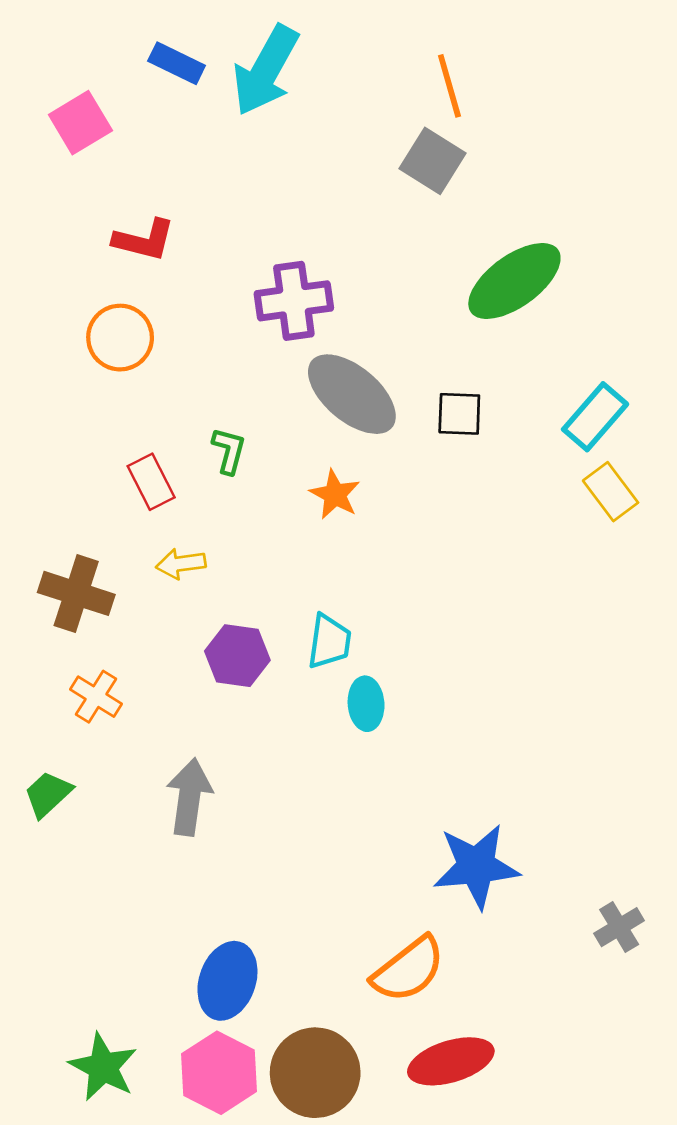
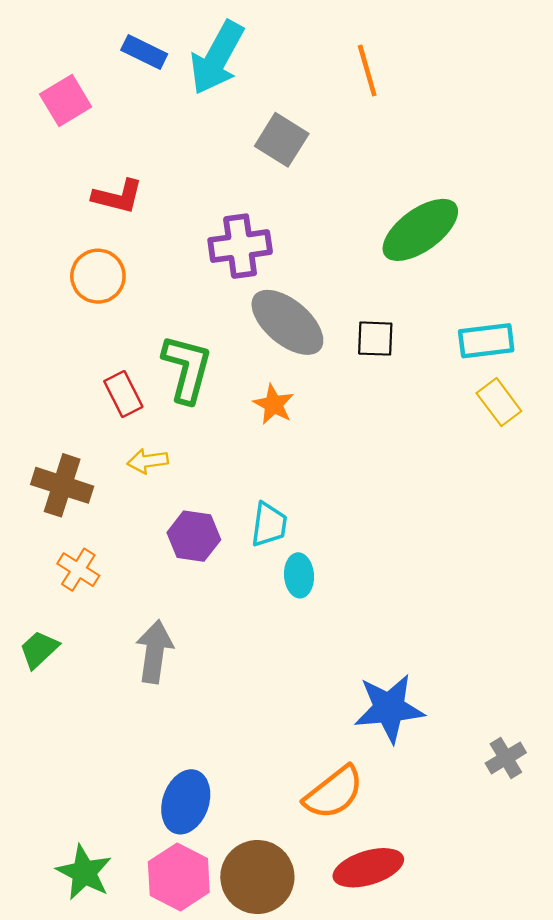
gray square: (432, 161) -> (282, 140), moved
cyan rectangle: (595, 417) -> (486, 341), turned 42
green L-shape: (229, 451) -> (187, 369), size x1.8

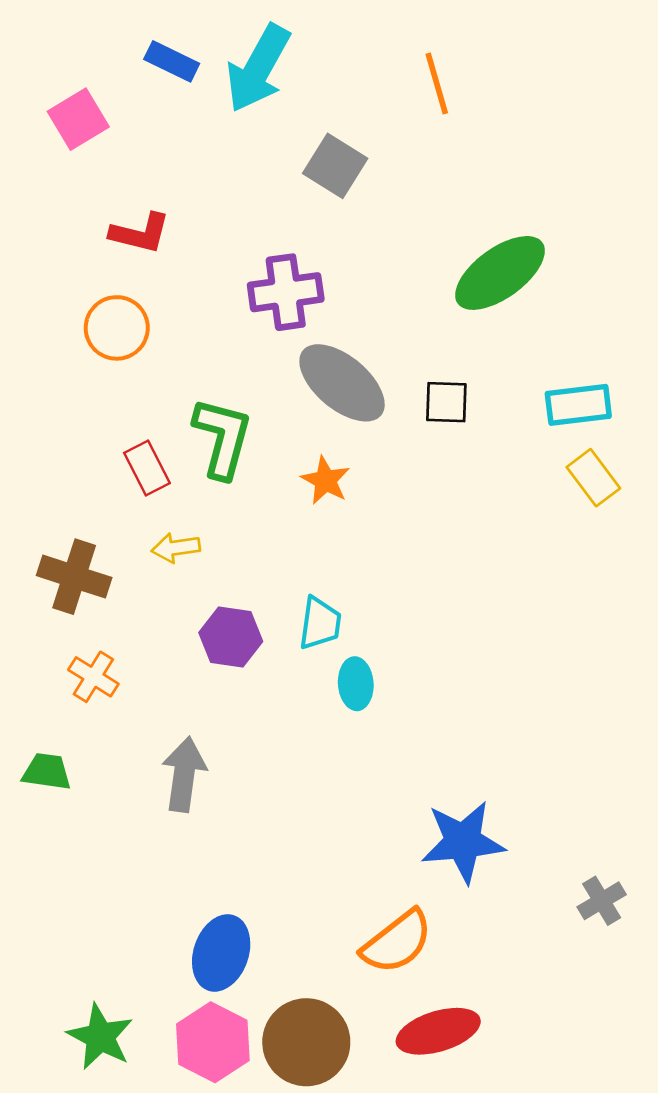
green trapezoid: (39, 649) -> (47, 772), turned 51

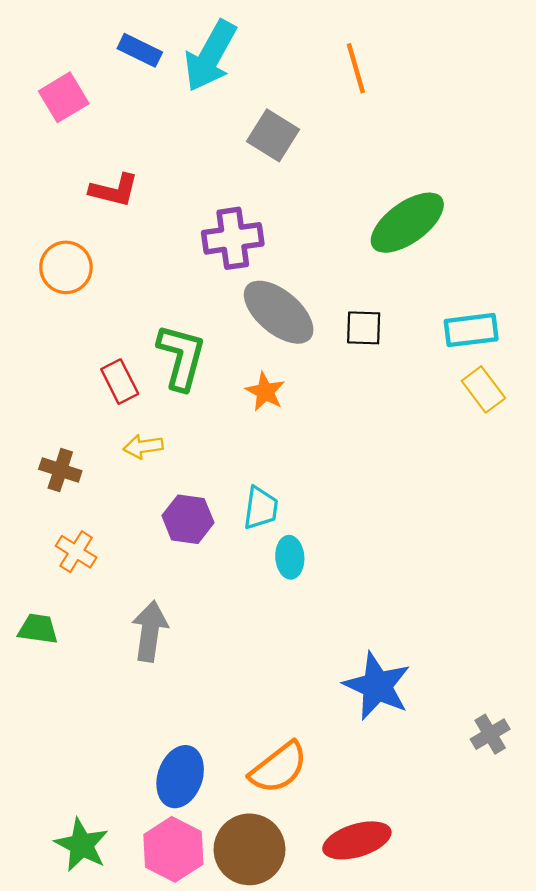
orange circle: (117, 328) -> (66, 267), moved
brown cross: (74, 577) -> (60, 470), size x0.7
blue star: (463, 842) -> (377, 686), turned 30
orange semicircle: (397, 942) -> (279, 768), moved

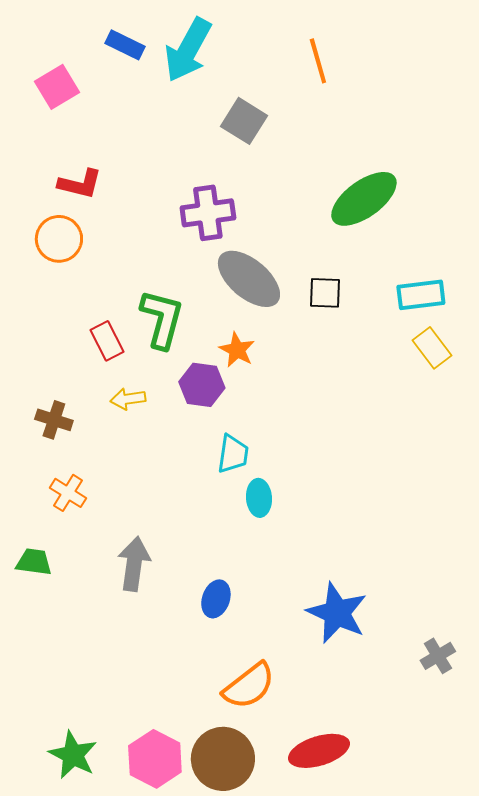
red L-shape: (114, 190) -> (80, 184), moved
purple hexagon: (188, 519) -> (202, 385), moved
blue ellipse: (180, 777) -> (216, 599), moved, size x0.7

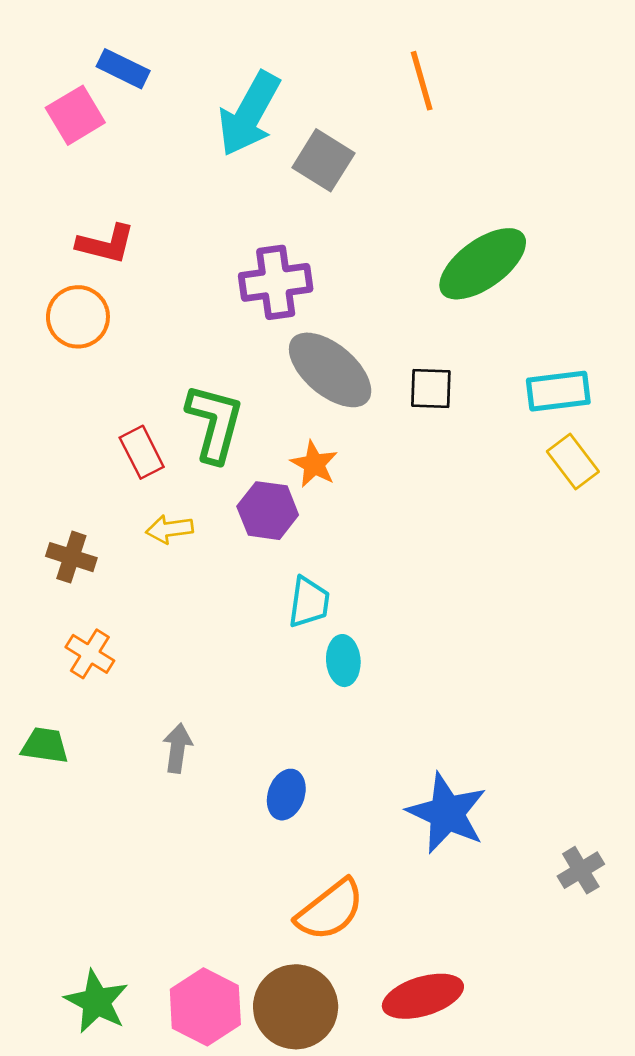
blue rectangle: (125, 45) -> (123, 69), moved
cyan arrow: (188, 50) -> (249, 114), moved
gray arrow: (134, 564) -> (177, 748), size x0.7

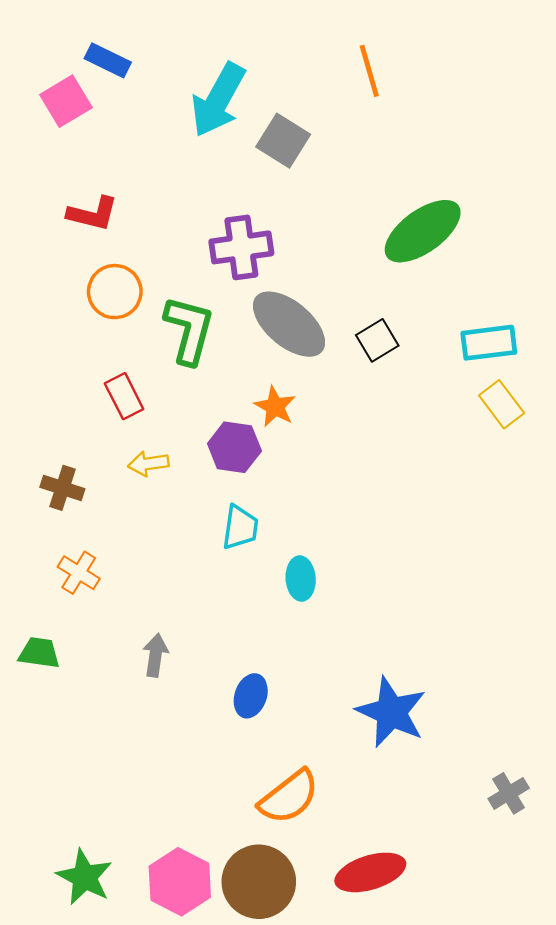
orange circle: (78, 317) -> (115, 292), moved
black square: (431, 389) -> (377, 340), turned -33
green L-shape: (215, 423) -> (189, 330), moved
cyan trapezoid: (309, 602) -> (240, 527), moved
gray cross: (581, 870) -> (509, 793), moved

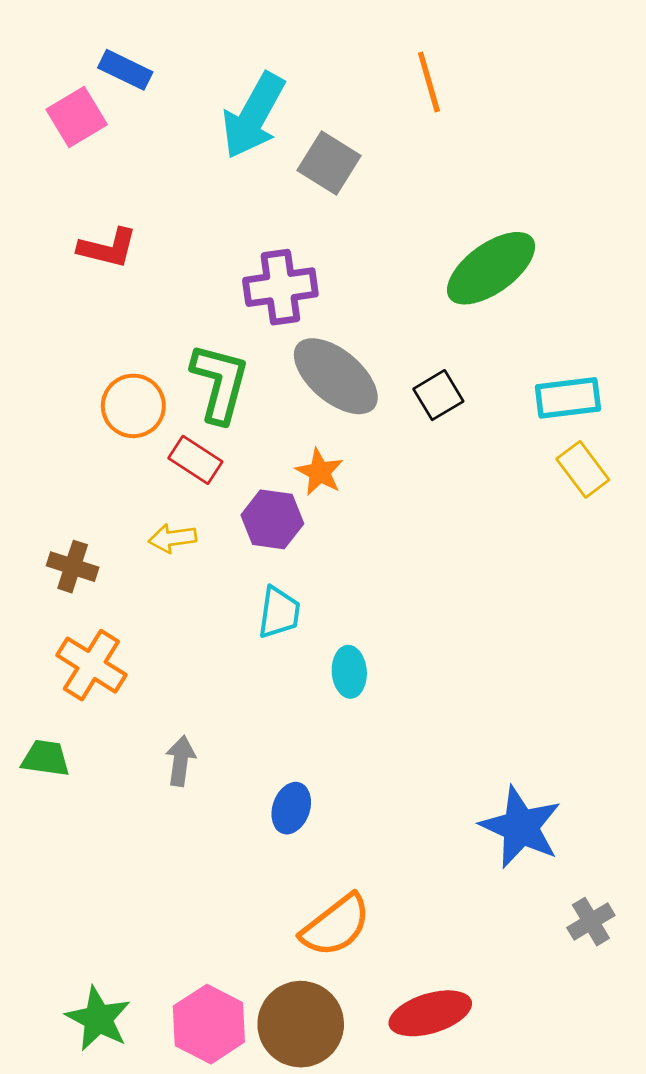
orange circle: (115, 292) -> (133, 406), moved
red rectangle: (124, 396) -> (195, 460), moved, turned -30
orange cross: (79, 573) -> (91, 665), size x1.4
blue star: (391, 712) -> (521, 827), moved

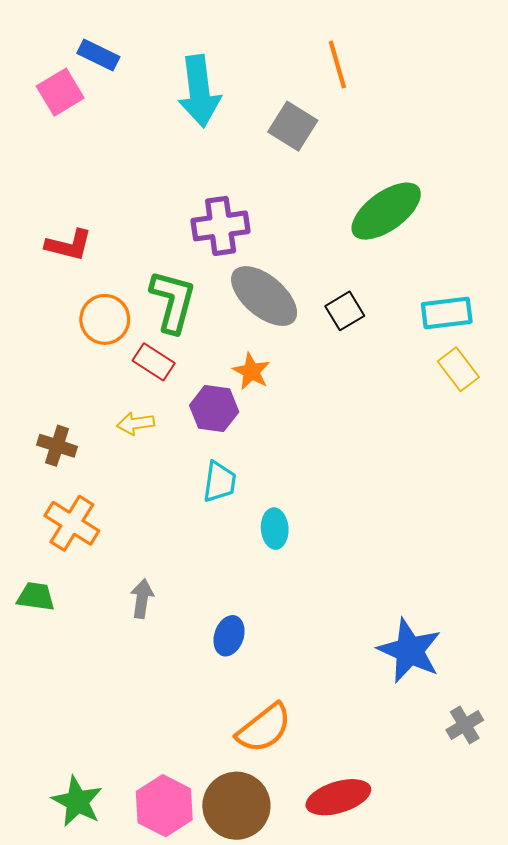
cyan arrow: (253, 116) -> (199, 91), turned -36
gray square: (329, 163) -> (293, 126), moved
red L-shape: (108, 248) -> (69, 245), moved

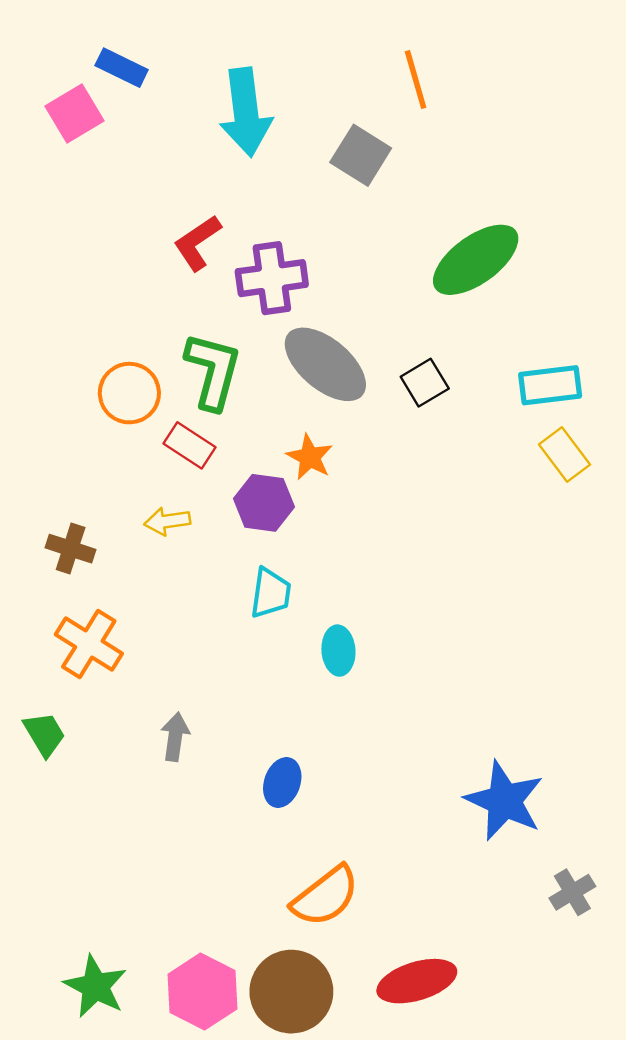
red L-shape: (69, 245) -> (197, 243), moved, turned 132
green trapezoid: (36, 597) -> (44, 734), turned 51

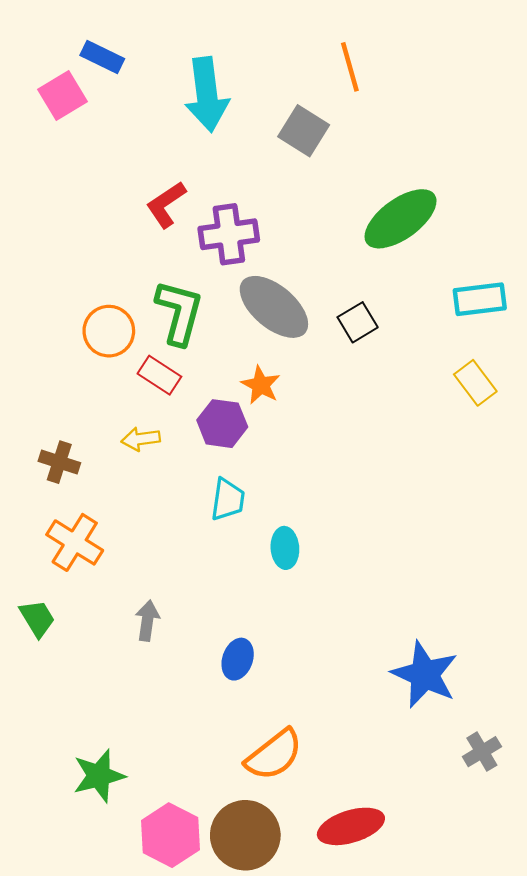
cyan rectangle: (550, 385) -> (480, 299), moved
green star: (95, 986) -> (99, 776), moved, turned 30

